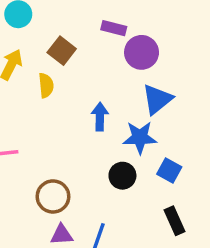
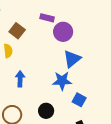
blue arrow: (100, 117) -> (20, 79), moved
black circle: (122, 176) -> (46, 111), moved

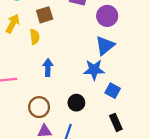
brown square: (17, 31) -> (45, 15), turned 35
purple circle: (63, 32) -> (107, 16), moved

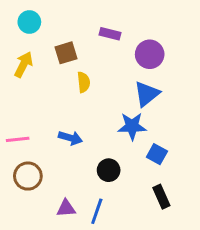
yellow semicircle: (35, 37) -> (84, 82), moved
blue arrow: (48, 68) -> (70, 138), moved, turned 105
brown circle: (39, 107) -> (28, 176), moved

